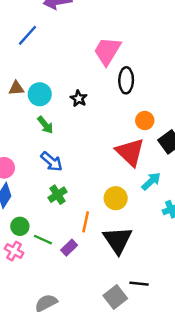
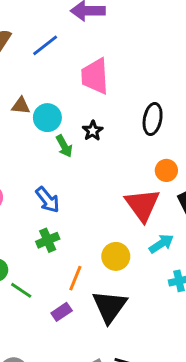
pink trapezoid: (107, 51) -> (95, 76), moved, turned -44
green arrow: (45, 125) -> (64, 146), moved
purple rectangle: (69, 248) -> (62, 312), moved

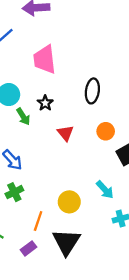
red triangle: (142, 205) -> (65, 133), moved, size x0.6
cyan arrow: (161, 244) -> (105, 190), turned 84

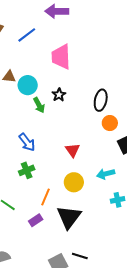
black ellipse: (92, 91) -> (101, 100), moved
red triangle: (65, 133) -> (72, 150), moved
cyan arrow: (105, 190) -> (106, 174), turned 114

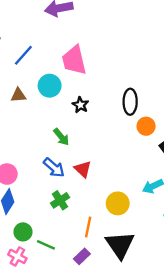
blue line: (27, 35) -> (23, 55), moved
cyan circle: (28, 85) -> (50, 86), moved
green arrow: (39, 105) -> (61, 137), moved
red triangle: (72, 150) -> (83, 169), moved

